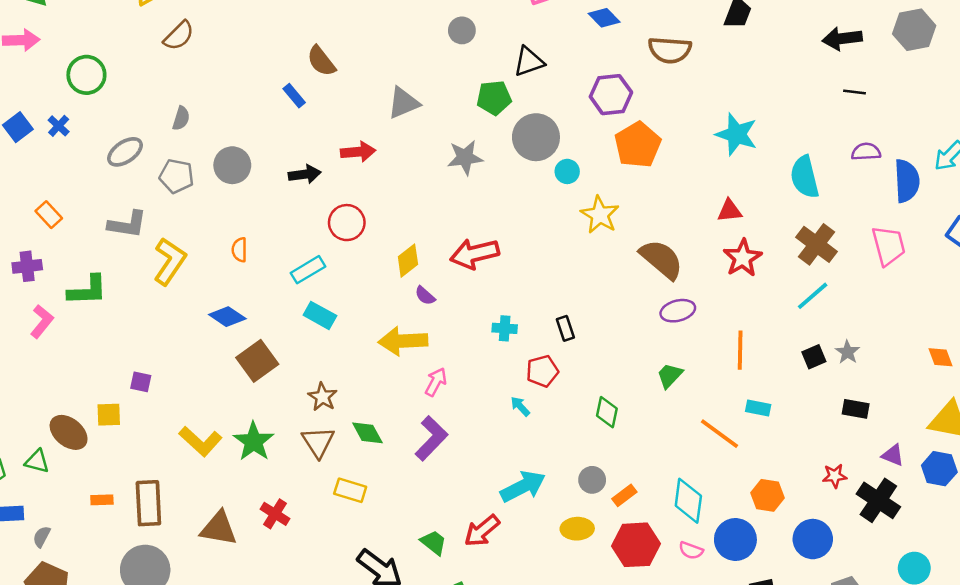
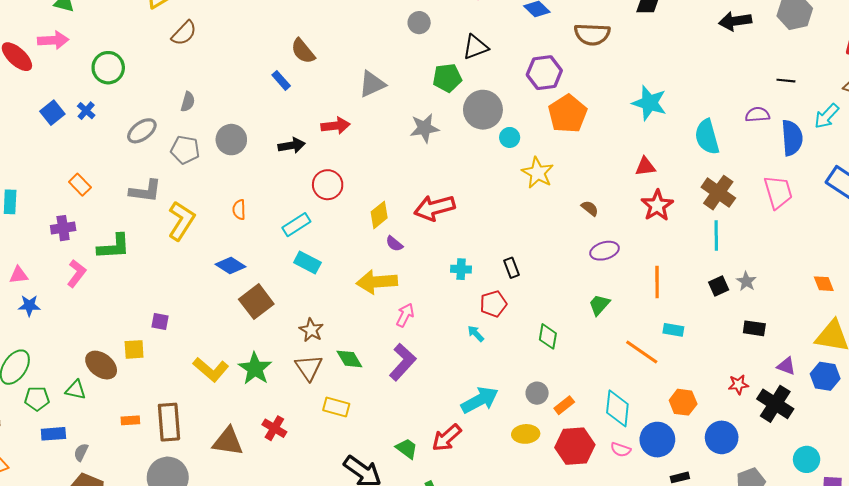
black line: (854, 92) -> (786, 81), moved
brown semicircle: (661, 259) -> (590, 208), size x0.5
cyan line: (813, 296) -> (716, 235), turned -48

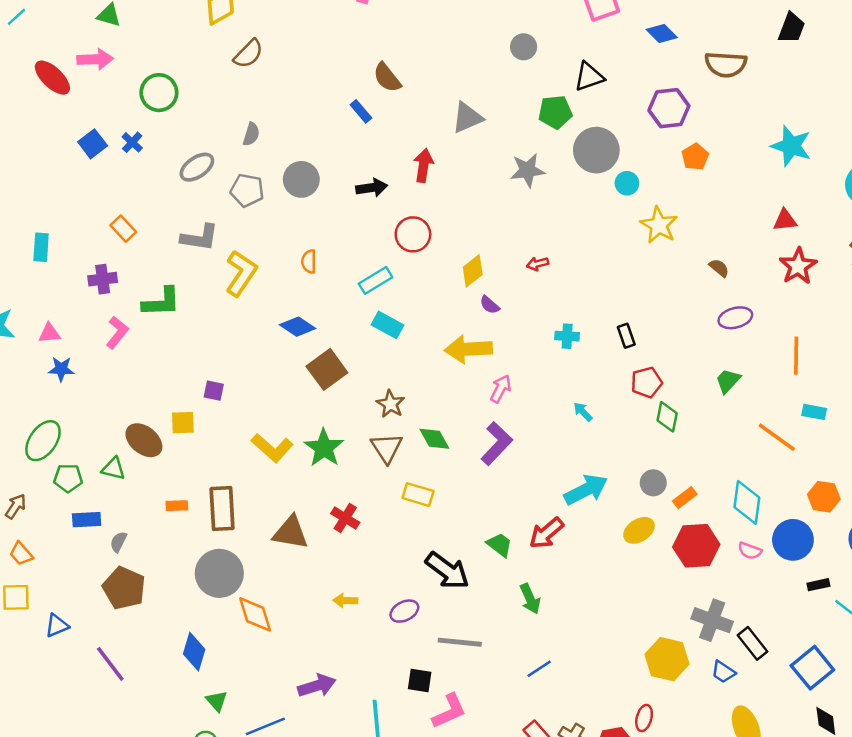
orange pentagon: (568, 114) -> (695, 157), size x0.6
red arrow: (336, 126) -> (424, 165), turned -76
red arrow: (435, 208) -> (537, 264), size x0.5
red pentagon: (493, 304) -> (647, 382), moved
yellow ellipse: (526, 434) -> (639, 530), turned -30

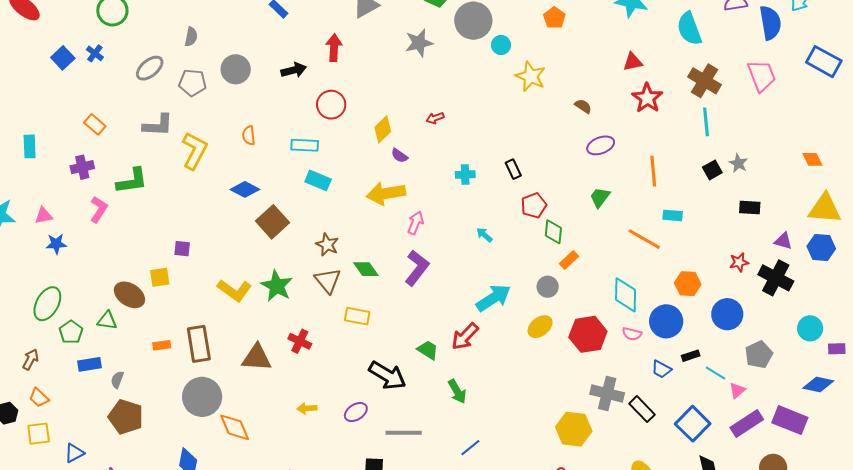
cyan rectangle: (376, 280) -> (305, 145), turned 40
green pentagon: (68, 478) -> (71, 332), turned -30
orange rectangle: (685, 498) -> (569, 260), moved
blue trapezoid: (723, 672) -> (661, 369), moved

